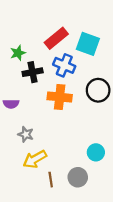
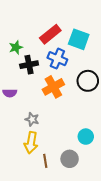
orange cross: (60, 97) -> (53, 87), turned -35
gray star: (26, 134) -> (32, 119), moved
yellow arrow: (35, 159) -> (31, 143), turned -50

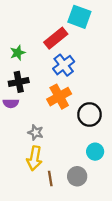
cyan square: (79, 39) -> (79, 17), moved
blue cross: (57, 59) -> (64, 65), turned 30
black cross: (29, 65) -> (19, 82), moved
black circle: (88, 81) -> (89, 115), moved

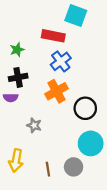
red rectangle: (56, 38) -> (53, 36), turned 50
cyan circle: (95, 152) -> (91, 143), size x1.5
yellow arrow: (34, 158) -> (16, 161), moved

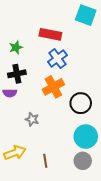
cyan square: (76, 16) -> (86, 15), moved
yellow arrow: (16, 161) -> (15, 153), turned -120
gray circle: (74, 167) -> (83, 161), moved

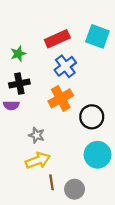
cyan square: (86, 15) -> (97, 36), moved
red rectangle: (50, 34) -> (57, 39), turned -35
yellow arrow: (15, 153) -> (38, 160), moved
gray circle: (83, 161) -> (75, 189), moved

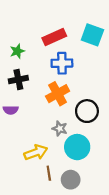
blue cross: (65, 66) -> (62, 63), turned 36
purple semicircle: (11, 105) -> (11, 110), moved
gray star: (37, 135) -> (60, 129), moved
cyan circle: (97, 155) -> (77, 147), moved

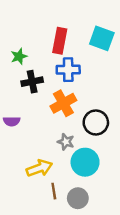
red rectangle: (54, 37) -> (60, 41), turned -55
black cross: (18, 79) -> (32, 82), moved

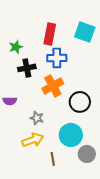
gray star: (66, 142) -> (37, 118), moved
brown line: (54, 191) -> (53, 159), moved
gray circle: (78, 198) -> (87, 154), moved

